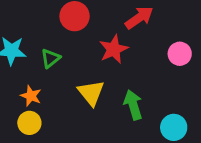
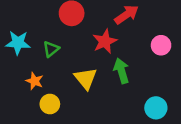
green arrow: (133, 105) -> (121, 71), moved
yellow circle: (29, 123) -> (50, 104), moved

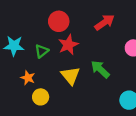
red star: (105, 41) -> (68, 45), moved
green arrow: (121, 71) -> (100, 69), turned -30

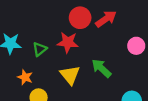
red circle: (59, 21) -> (80, 18), moved
red star: (68, 45) -> (68, 42), turned 30

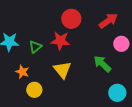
red arrow: (106, 19) -> (108, 21), moved
green arrow: (101, 68) -> (102, 64), moved

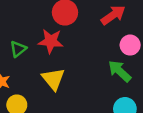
green arrow: (102, 64) -> (120, 71), moved

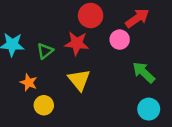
pink circle: (130, 45) -> (120, 40), moved

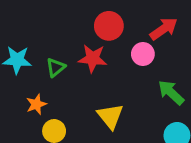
yellow triangle: (79, 80) -> (110, 116), moved
orange star: (29, 83) -> (36, 104), turned 30

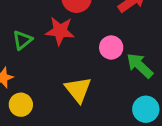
pink circle: (143, 54) -> (111, 47), moved

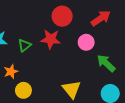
pink circle: (111, 47) -> (86, 42), moved
yellow triangle: (78, 90) -> (72, 89), moved

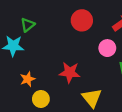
red star: (51, 39) -> (70, 72), moved
green triangle: (24, 45) -> (28, 25), moved

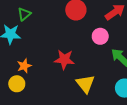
yellow circle: (41, 99) -> (17, 84), moved

